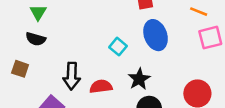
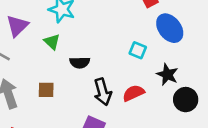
black semicircle: (36, 39) -> (80, 63), moved
brown square: (20, 69) -> (46, 90), moved

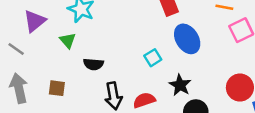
cyan square: (138, 50) -> (153, 58), turned 30

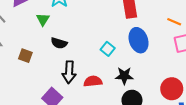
cyan square: (153, 58) -> (108, 49), turned -32
black star: (180, 85) -> (124, 76), turned 30

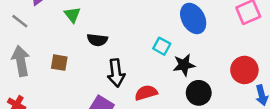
cyan square: (108, 49) -> (162, 46), moved
red semicircle: (93, 81) -> (146, 93), moved

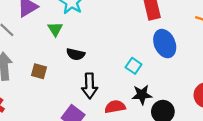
black star: (184, 65) -> (142, 95), moved

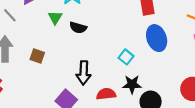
black semicircle: (76, 54) -> (78, 28), moved

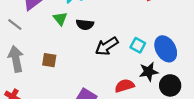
blue ellipse: (157, 38) -> (166, 49), moved
black arrow: (84, 73) -> (107, 46), moved, turned 65

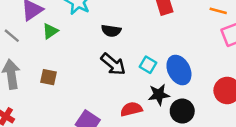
green triangle: (60, 19) -> (50, 31), moved, turned 32
black semicircle: (85, 25) -> (111, 31), moved
black arrow: (107, 46) -> (113, 64), turned -110

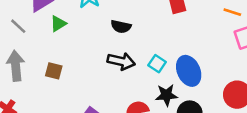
black arrow: (113, 64) -> (121, 61), turned -30

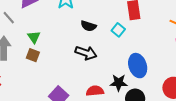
green triangle: (58, 24) -> (34, 37), moved, turned -40
cyan square: (157, 64) -> (118, 30), moved

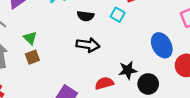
brown square: (33, 55) -> (32, 57), turned -32
blue ellipse: (138, 66) -> (162, 45), moved

